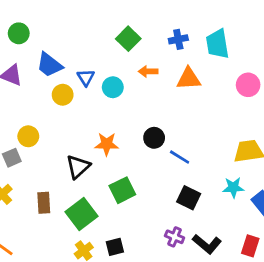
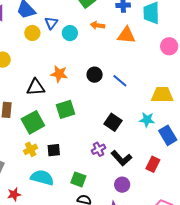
blue line: (180, 157) -> (120, 81), moved
black triangle: (78, 167) -> (36, 87), turned 30
purple cross: (175, 237) -> (99, 149), turned 32

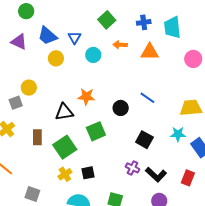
blue triangle: (51, 23) -> (74, 38), moved
black circle: (95, 75) -> (121, 108), moved
purple cross: (99, 149) -> (132, 168), turned -32

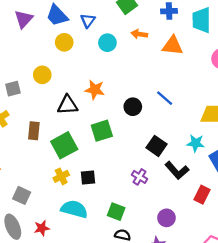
purple triangle: (19, 42) -> (24, 19), turned 42
yellow circle: (29, 88) -> (42, 75), moved
black L-shape: (156, 175) -> (177, 170), moved

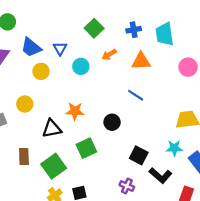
orange arrow: (139, 34) -> (109, 55), turned -32
blue line: (165, 98) -> (136, 95), moved

